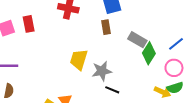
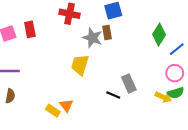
gray rectangle: (137, 40) -> (129, 84), moved, turned 36
green diamond: (149, 53) -> (159, 35), moved
gray star: (102, 71) -> (92, 38), moved, turned 30

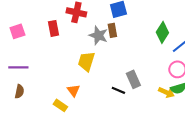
red rectangle: (30, 29) -> (53, 28), moved
orange triangle: (66, 105) -> (73, 90), moved

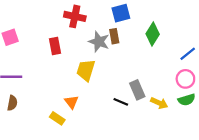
red rectangle: (53, 28) -> (55, 46), moved
green diamond: (162, 32) -> (153, 34), moved
yellow arrow: (166, 92) -> (159, 103), moved

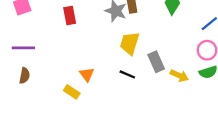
yellow trapezoid: (86, 70) -> (130, 43), moved
black line: (121, 102) -> (127, 74), moved

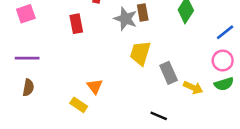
black line: (127, 74) -> (159, 116), moved

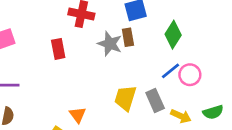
blue line: (225, 32) -> (171, 71), moved
yellow trapezoid: (140, 53) -> (125, 98), moved
pink circle: (223, 61) -> (190, 75), moved

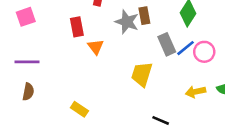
gray rectangle: (155, 101) -> (167, 44), moved
orange triangle: (78, 115) -> (96, 47), moved
yellow arrow: (181, 116) -> (196, 92), turned 144

